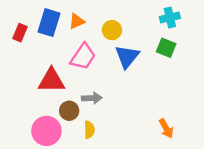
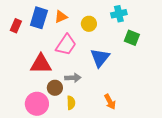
cyan cross: (170, 17) -> (119, 14), moved
blue triangle: (127, 57) -> (100, 58), moved
orange arrow: (166, 128) -> (110, 102), moved

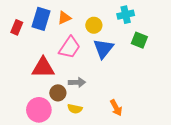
blue triangle: (100, 58) -> (103, 48), moved
yellow semicircle: (71, 103) -> (75, 109), turned 104

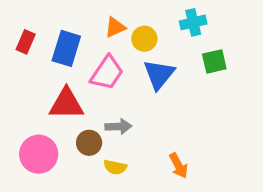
orange triangle: (64, 18) -> (115, 27), moved
blue rectangle: (41, 19) -> (66, 48), moved
green square: (139, 40) -> (214, 61), turned -35
pink circle: (39, 110) -> (39, 154), moved

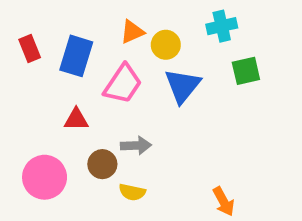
red rectangle: (26, 42) -> (30, 48), turned -45
red triangle: (66, 104) -> (76, 119), size x0.6
orange arrow: (179, 166) -> (224, 201), moved

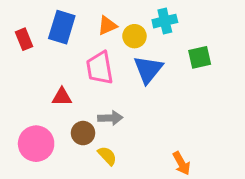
cyan cross: (222, 26) -> (165, 21), moved
blue rectangle: (76, 56) -> (62, 27), moved
pink trapezoid: (123, 84) -> (100, 68), turned 136
yellow semicircle: (132, 192) -> (107, 156), turned -145

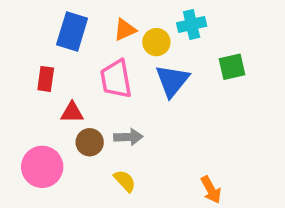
red rectangle: (24, 39) -> (46, 79), moved, turned 30
brown circle: (83, 133) -> (90, 142), moved

